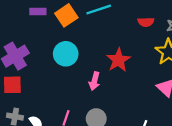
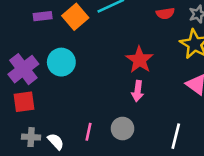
cyan circle: (66, 54) -> (61, 62), moved
pink arrow: (94, 81) -> (138, 91), moved

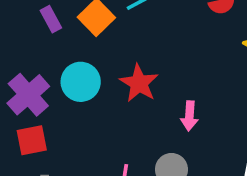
purple rectangle: (43, 16) -> (51, 19), turned 72
red star: (140, 60) -> (139, 83), moved

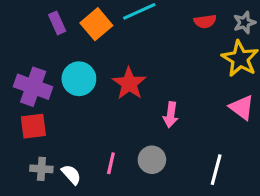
purple cross: (28, 95) -> (33, 87), turned -33

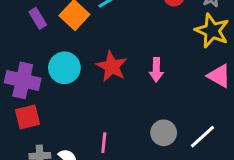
pink arrow: (171, 115) -> (156, 70), moved
gray circle: (152, 160) -> (164, 133), moved
white line: (216, 170) -> (202, 137), turned 40

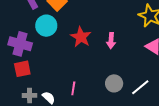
cyan circle: (64, 68) -> (46, 26), moved

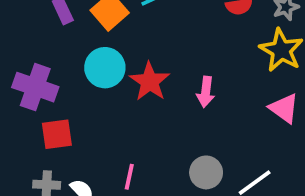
cyan circle: (46, 26) -> (105, 68), moved
red square: (22, 69) -> (57, 134), moved

